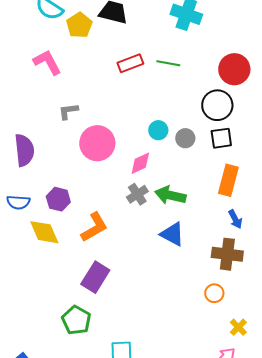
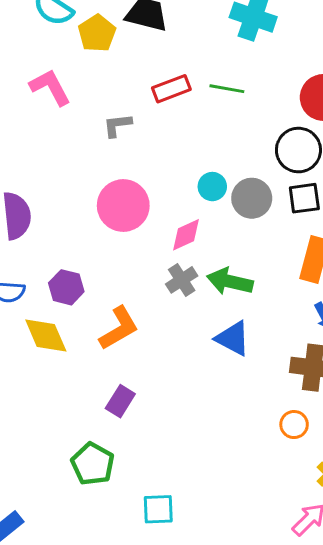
gray L-shape: (68, 111) -> (117, 125), moved
gray circle: (185, 138) -> (252, 198), size x1.4
purple rectangle: (95, 277) -> (120, 401), size x0.7

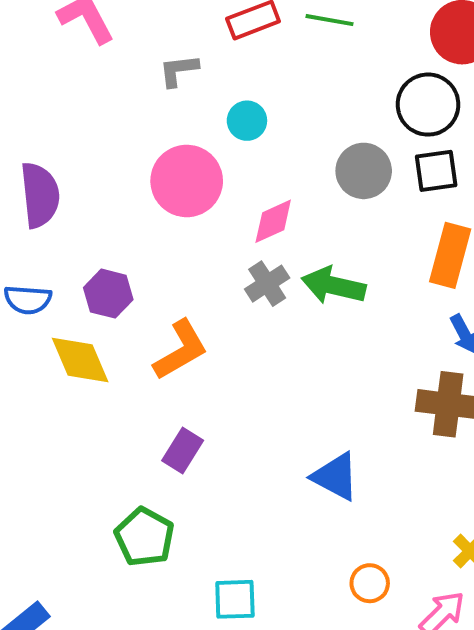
cyan circle: (212, 187) -> (247, 121), moved
blue triangle: (233, 338) -> (335, 477), moved
orange circle: (294, 425) -> (370, 583), moved

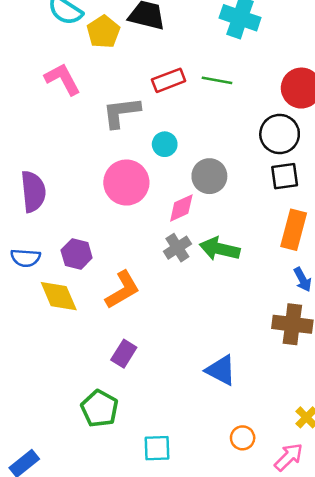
gray L-shape: (179, 70) -> (121, 112), size x1.5
gray circle: (364, 171) -> (209, 176), moved

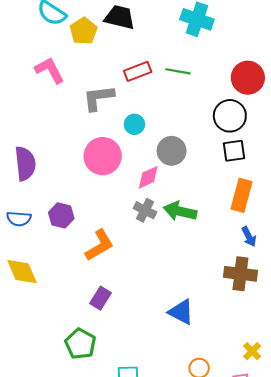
gray cross: (177, 248) -> (145, 210), turned -30
yellow diamond: (59, 296) -> (22, 272), moved

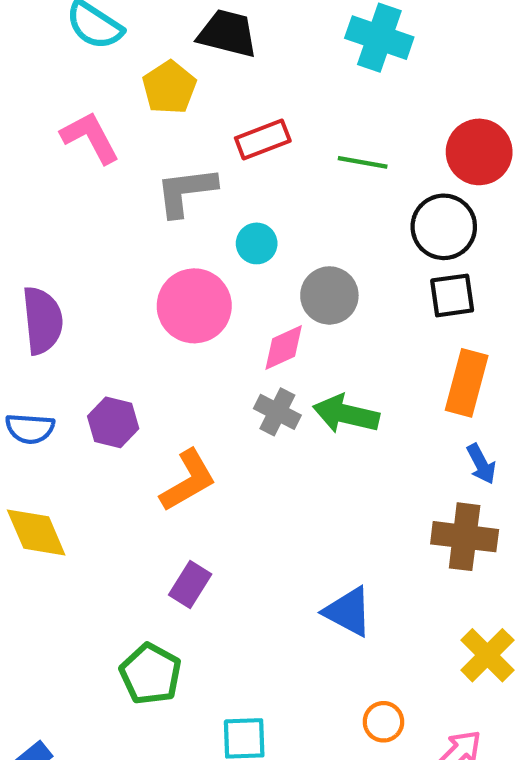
yellow pentagon: (84, 31) -> (169, 88), moved
green line: (178, 71) -> (363, 162), moved
yellow cross: (252, 351) -> (487, 655), moved, size x1.5

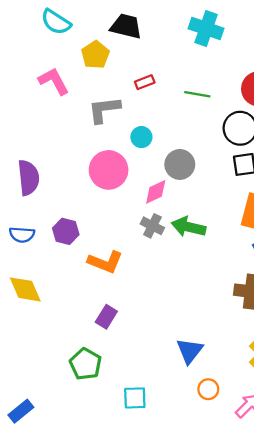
red rectangle: (263, 139) -> (145, 82), size x0.7
orange L-shape: (188, 481) -> (105, 262), turned 52
blue triangle: (348, 612) -> (190, 351), moved, turned 40

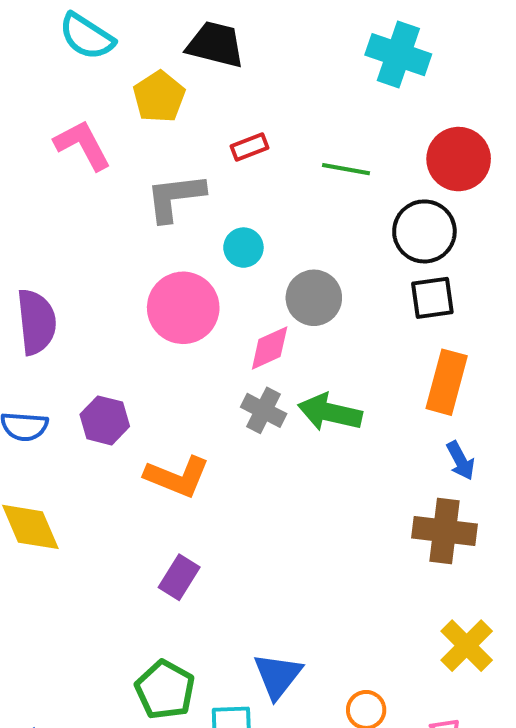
cyan cross: (206, 29) -> (398, 55), moved
blue triangle: (190, 351) -> (278, 676), moved
green pentagon: (86, 364) -> (165, 690), moved

